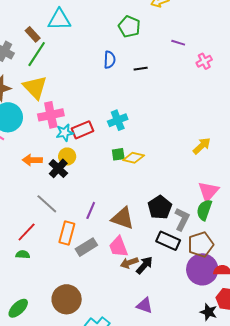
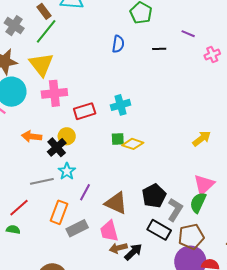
black line: (141, 69) -> (159, 49), moved
cyan star: (65, 133) -> (67, 171), moved, turned -30
gray line: (47, 204) -> (42, 181), turned -60

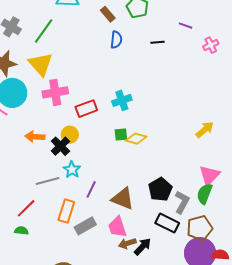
brown rectangle: (44, 11) -> (108, 14), moved

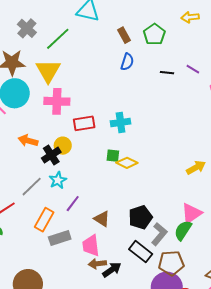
purple line: (186, 26) -> (193, 69), moved
gray line: (48, 181) -> (32, 187), turned -40
brown triangle: (123, 199) -> (102, 219), size x0.7

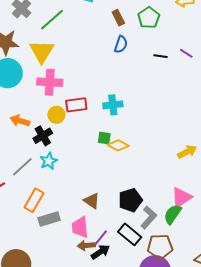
yellow circle: (63, 146) -> (56, 115), moved
purple line: (73, 204) -> (101, 238), moved

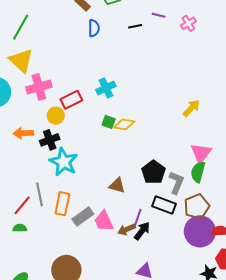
black cross: (43, 136) -> (50, 140), turned 30
green square: (104, 138) -> (109, 122), turned 32
cyan star: (49, 161) -> (64, 162), size x1.6
gray line: (22, 167) -> (40, 194), moved, turned -40
pink trapezoid: (80, 227) -> (104, 221), moved

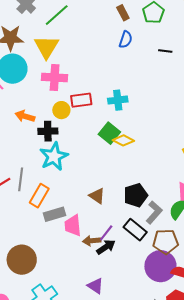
green square: (109, 122) -> (109, 133), size x1.5

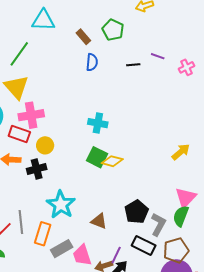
red rectangle: (81, 100) -> (19, 134), moved, turned 40
cyan cross: (118, 100) -> (98, 123), turned 30
cyan star: (54, 156) -> (61, 205), moved

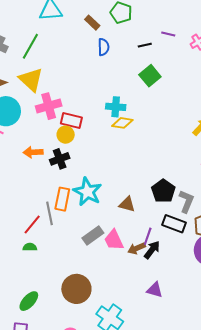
red rectangle: (19, 134) -> (71, 120), moved
green square: (97, 157) -> (150, 76), moved, turned 30
yellow diamond: (112, 161) -> (122, 123), moved
orange rectangle: (43, 234) -> (62, 199), moved

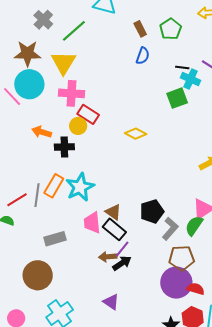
cyan cross: (116, 107) -> (190, 79), moved
black rectangle: (174, 224) -> (114, 229), moved
gray rectangle: (93, 235) -> (55, 239), moved
pink trapezoid: (114, 240) -> (92, 223), moved

